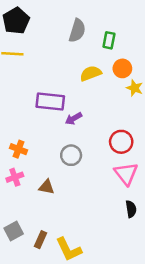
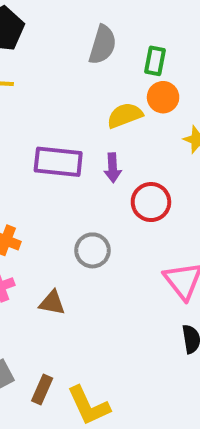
orange circle: (122, 68) -> (163, 97), moved
purple arrow: (74, 119) -> (113, 168), moved, turned -63
red circle: (121, 142) -> (151, 202), moved

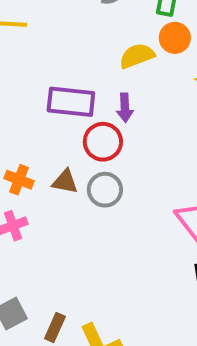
red circle: (151, 202) -> (103, 142), moved
brown triangle: (52, 303) -> (65, 182), moved

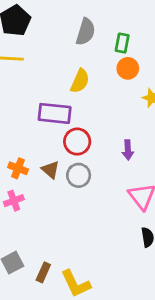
yellow semicircle: (137, 56) -> (80, 81), moved, turned 135
purple arrow: (125, 108) -> (128, 150), moved
brown triangle: (65, 182) -> (50, 170), turned 30

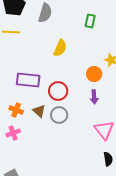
gray semicircle: (86, 32) -> (45, 13), moved
orange circle: (128, 68) -> (94, 74), moved
purple rectangle: (55, 113) -> (28, 80), moved

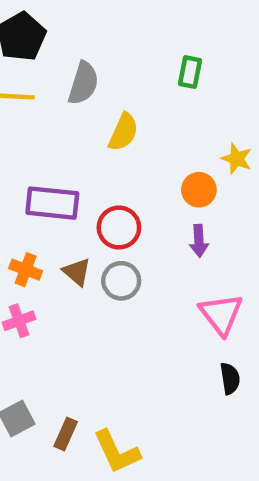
gray semicircle: (45, 13) -> (83, 83), moved

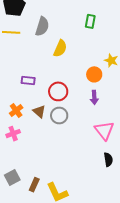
purple rectangle: (52, 203) -> (28, 80), size x0.6
orange cross: (26, 270) -> (16, 110), turned 32

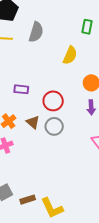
yellow semicircle: (60, 48) -> (70, 55), moved
brown rectangle: (34, 185) -> (28, 200), turned 48

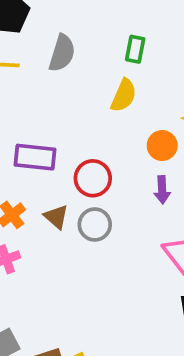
green rectangle: (87, 27) -> (135, 49), moved
purple rectangle: (21, 89) -> (35, 157), size x1.5

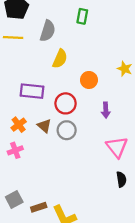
green rectangle: (135, 49) -> (82, 16), moved
yellow semicircle: (124, 95) -> (60, 59), moved
orange circle: (162, 146) -> (89, 80), moved

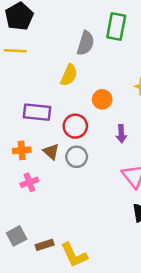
green rectangle: (82, 16) -> (116, 27), moved, size x1.5
gray semicircle: (48, 31) -> (86, 43), moved
orange cross: (19, 125) -> (22, 150), turned 32
pink cross: (15, 150) -> (29, 182), moved

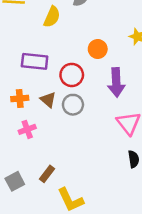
yellow semicircle: (69, 75) -> (52, 17), moved
purple arrow: (121, 134) -> (116, 82), size x1.6
brown rectangle: (45, 245) -> (47, 174), moved, turned -35

